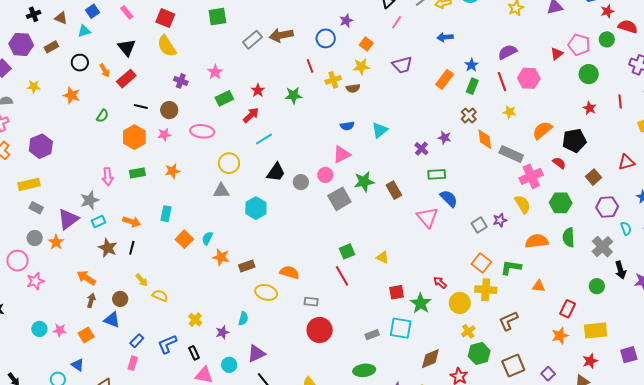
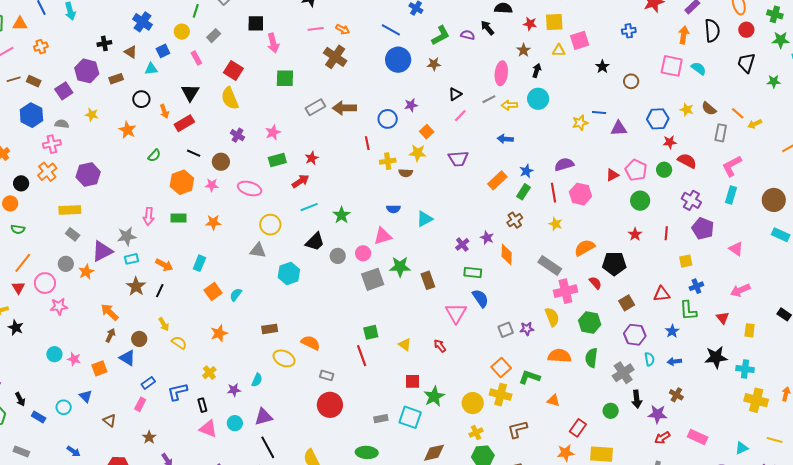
green star: (293, 95) -> (342, 215), moved, turned 30
orange diamond: (485, 139) -> (507, 255), moved
orange star: (221, 257) -> (219, 333), moved, turned 30
red arrow: (440, 283) -> (440, 346), moved

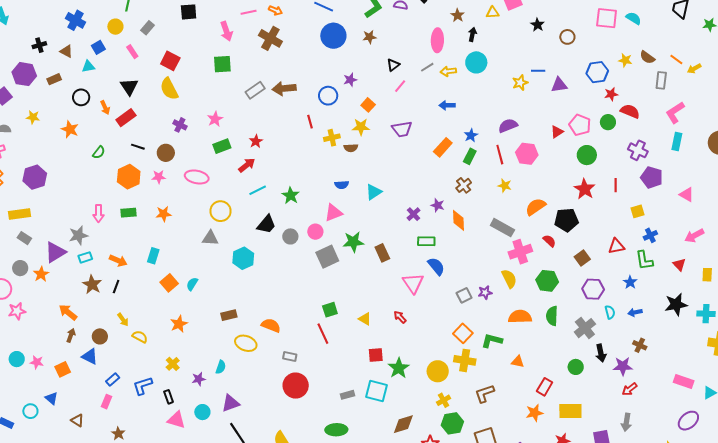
pink arrow: (273, 43) -> (226, 31), moved
red star: (635, 234) -> (585, 189), size x1.5
pink rectangle: (698, 437) -> (684, 382), moved

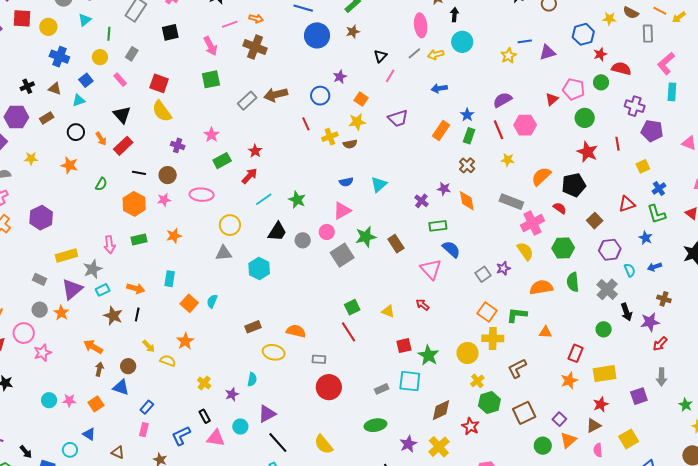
yellow rectangle: (19, 214) -> (67, 256), moved
orange star: (179, 324) -> (185, 341), moved
blue L-shape: (143, 386) -> (181, 436), moved

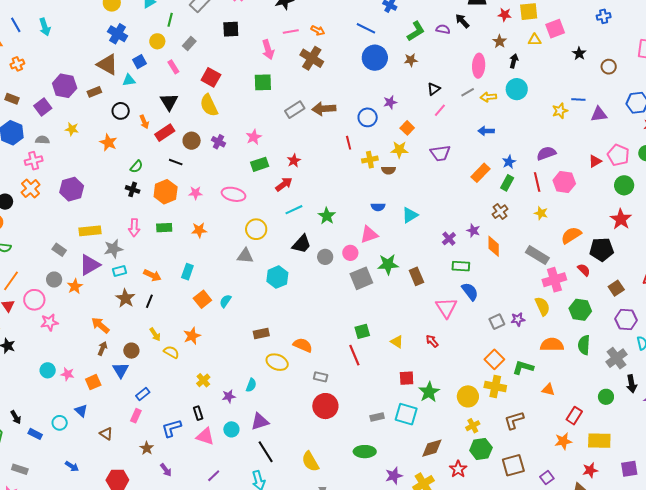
black cross: (27, 86) -> (133, 189), moved, turned 32
brown triangle: (55, 89) -> (107, 64), size x1.6
brown circle: (168, 175) -> (192, 141), moved
blue triangle: (121, 387) -> (121, 370), turned 30

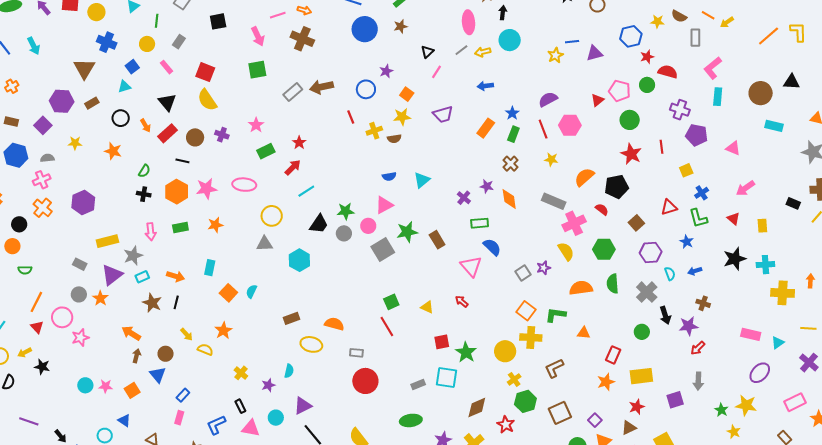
brown triangle: (107, 64) -> (84, 69), moved, turned 40
pink star: (196, 193) -> (206, 189), size x1.5
green star: (327, 216) -> (346, 211), moved, turned -30

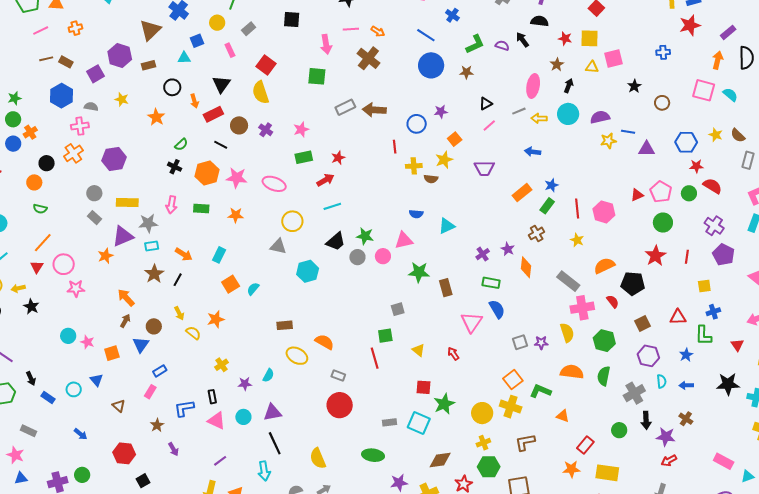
purple semicircle: (548, 99) -> (600, 117), moved
yellow star: (402, 117) -> (444, 160), turned -30
gray square: (383, 249) -> (398, 309), moved, size x0.6
gray circle: (79, 294) -> (94, 193), moved

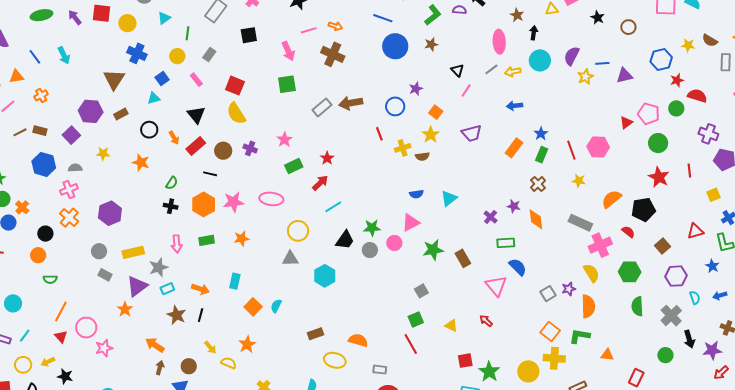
black triangle: (486, 104) -> (457, 70), turned -32
purple semicircle: (600, 117) -> (572, 56), turned -36
orange semicircle: (572, 372) -> (588, 306), moved, turned 95

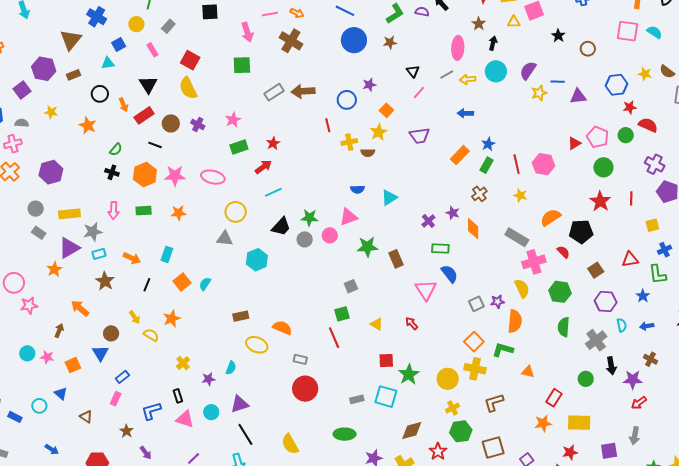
black line: (201, 315) -> (147, 285), moved
brown arrow: (160, 368) -> (59, 331), moved

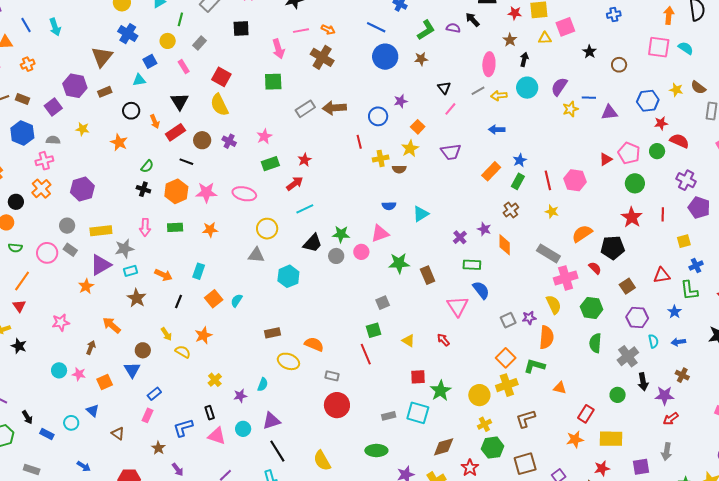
pink circle: (14, 283) -> (47, 253), moved
yellow cross: (475, 369) -> (507, 385), turned -30

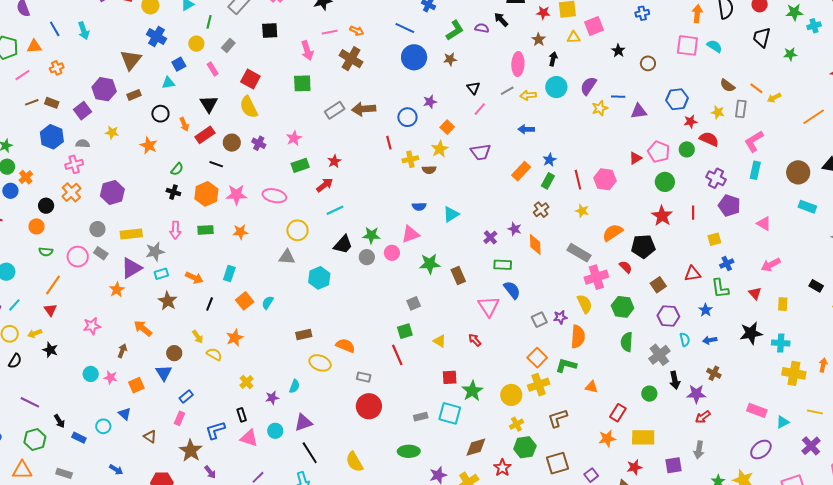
yellow star: (676, 90) -> (718, 112), moved
brown star: (158, 448) -> (191, 451), size x1.6

